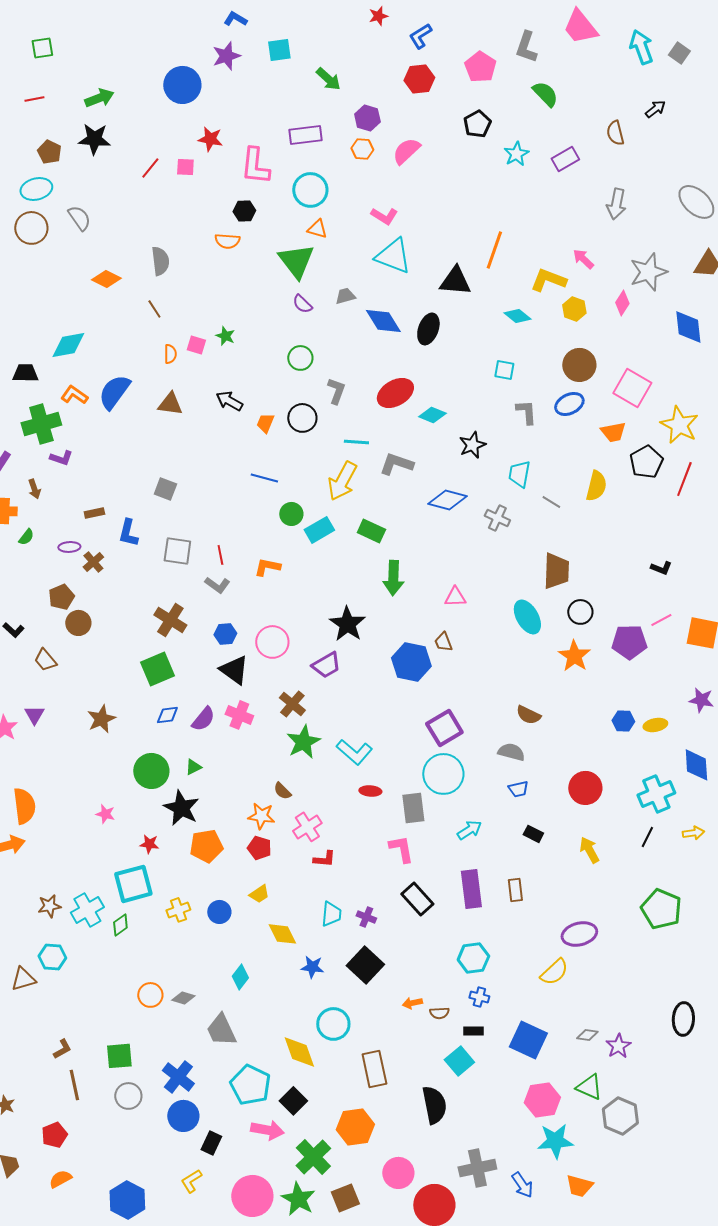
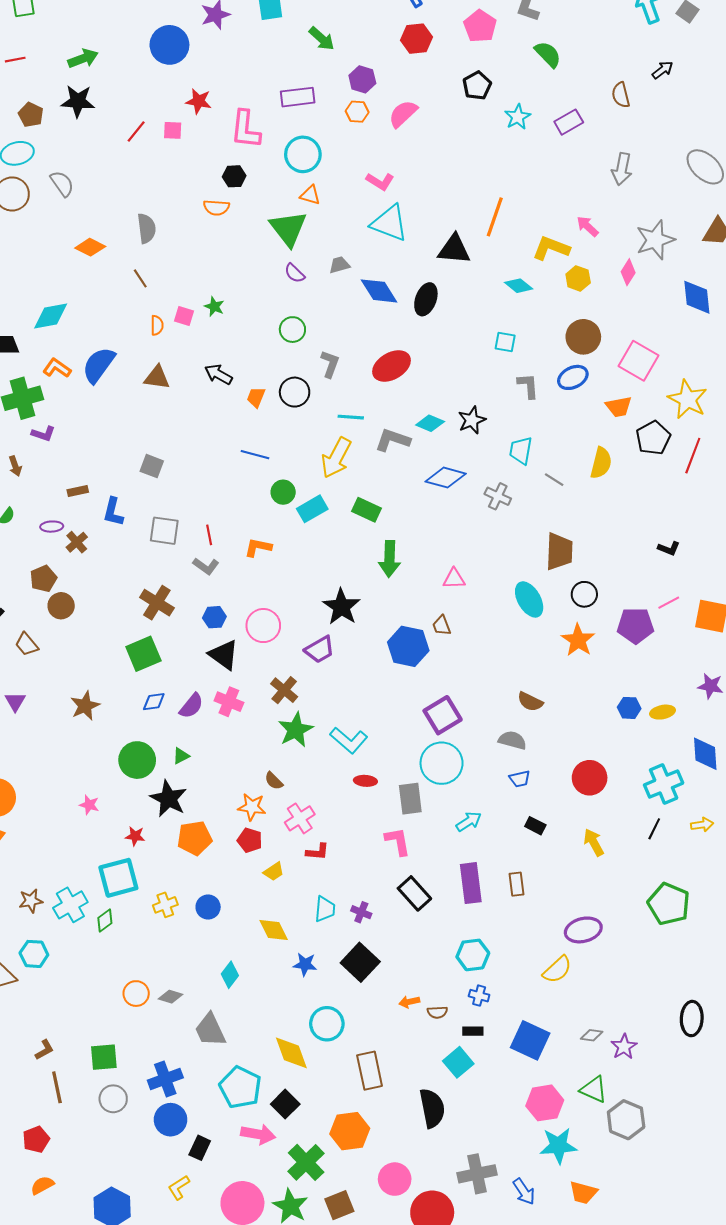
cyan diamond: (432, 415) -> (430, 423), moved
yellow trapezoid: (259, 894) -> (274, 872), moved
blue cross: (178, 1077) -> (165, 1079), turned 32

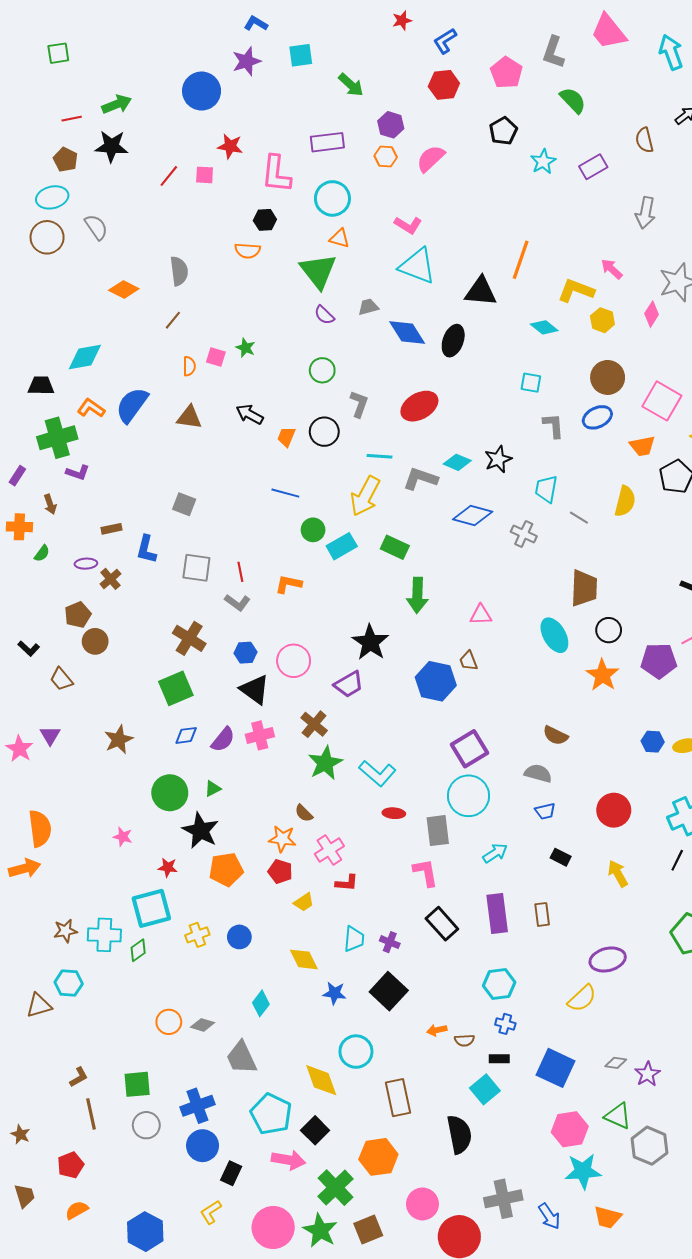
red line: (15, 60) -> (72, 119), moved
brown line: (140, 278) -> (173, 320), turned 72
pink cross: (229, 702) -> (260, 735), turned -36
cyan cross: (70, 905) -> (104, 935), turned 32

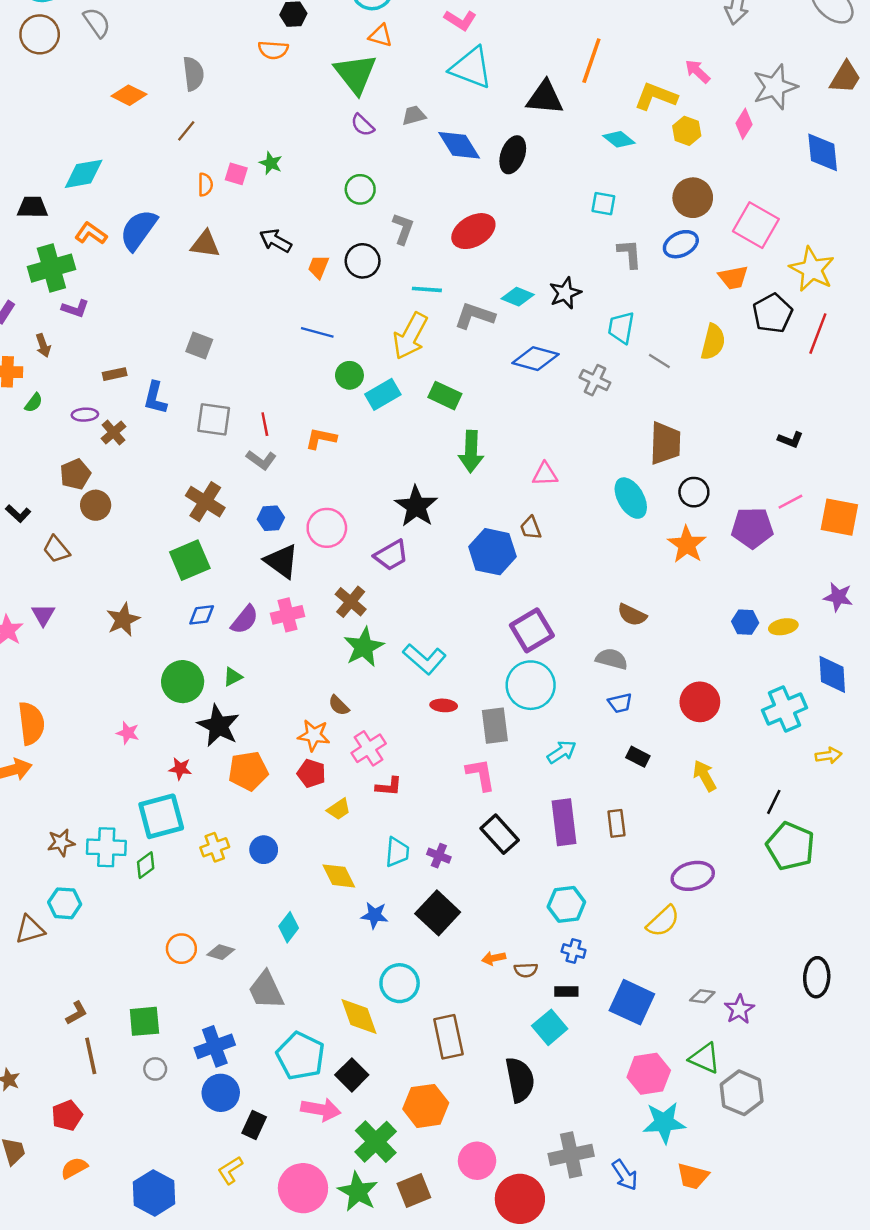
black line: (677, 860) -> (774, 802), moved
gray circle: (146, 1125) -> (155, 1069), size x0.7

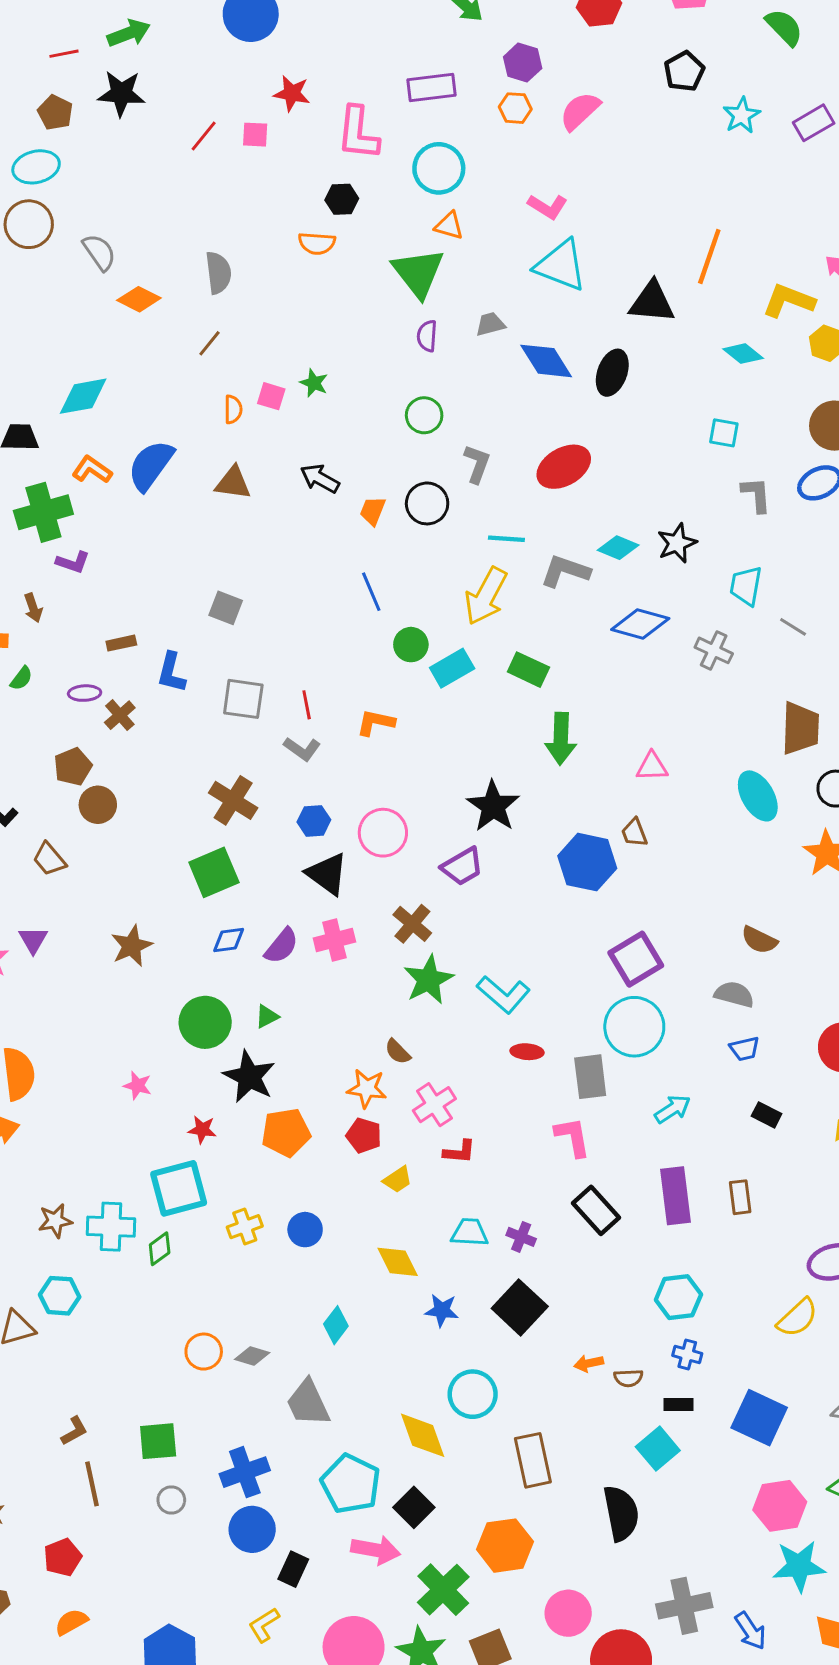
gray semicircle: (97, 22) -> (99, 252), moved
purple semicircle: (363, 125) -> (427, 336), turned 50
blue line: (317, 332) -> (371, 592), turned 52
cyan trapezoid: (397, 852) -> (470, 1232), turned -92

